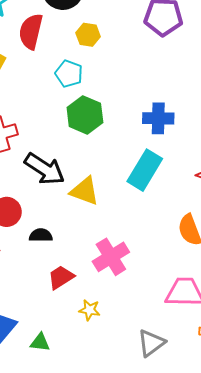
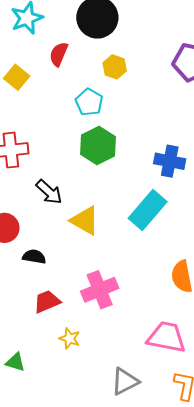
red semicircle: (31, 31) -> (59, 54), size x0.7
black arrow: (45, 169) -> (49, 192), size x0.7

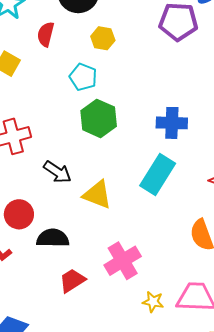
black semicircle: (34, 257) -> (53, 238), size x1.4
yellow star: (70, 339) -> (153, 302), moved

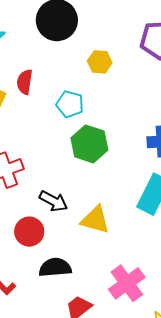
red semicircle: (46, 34) -> (25, 82), moved
yellow hexagon: (103, 38) -> (100, 62), moved
red circle: (19, 214) -> (29, 232), moved

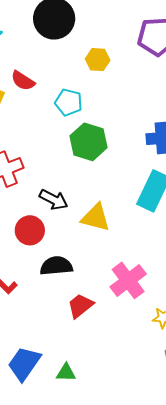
red semicircle: (25, 82) -> (23, 81), turned -65

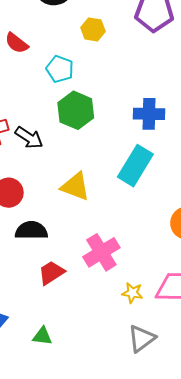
black arrow: (54, 200) -> (29, 138), moved
green triangle: (66, 373) -> (42, 336), moved

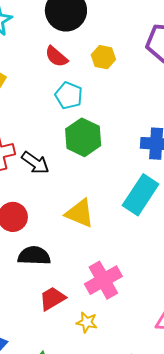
red semicircle: (17, 43) -> (56, 57), moved
yellow star: (132, 293) -> (87, 322), moved

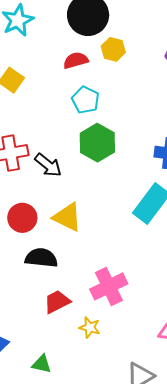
red semicircle: (56, 57) -> (76, 60), turned 120
yellow hexagon: (103, 57) -> (113, 49), moved
yellow triangle: (80, 213) -> (67, 217), moved

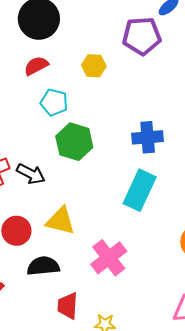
yellow hexagon: (113, 49) -> (94, 66), moved
pink cross: (109, 286) -> (109, 258), moved
red trapezoid: (57, 302) -> (68, 306), turned -48

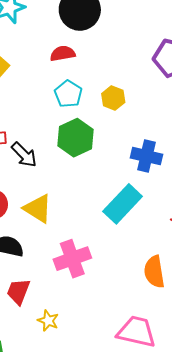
yellow hexagon: (94, 66) -> (113, 98), moved

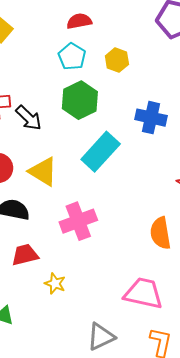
red semicircle: (63, 54) -> (79, 21), moved
cyan rectangle: (123, 204) -> (101, 152), moved
red trapezoid: (18, 292) -> (25, 255), turned 56

